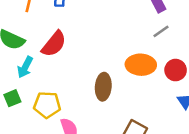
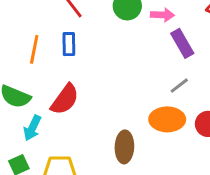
gray line: (161, 31) -> (179, 86), moved

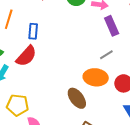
blue rectangle: (69, 44) -> (33, 31), moved
brown ellipse: (124, 147) -> (77, 98), moved, turned -45

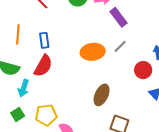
orange ellipse: (96, 77) -> (93, 52), moved
brown ellipse: (77, 98) -> (102, 95), turned 75

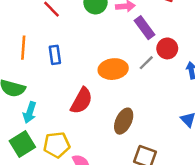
red semicircle: (43, 66) -> (81, 101), moved
red circle: (143, 70) -> (167, 48), moved
green square: (18, 114) -> (22, 144), size x1.5

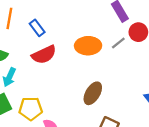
blue rectangle: (55, 55) -> (37, 28), turned -35
red semicircle: (81, 101) -> (44, 55), moved, turned 30

